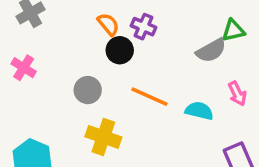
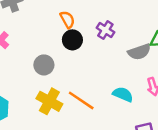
purple cross: (143, 27) -> (105, 30), moved
orange line: (149, 97) -> (81, 100), moved

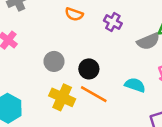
orange semicircle: (67, 19) -> (74, 14), turned 144
black circle: (72, 40) -> (89, 69), moved

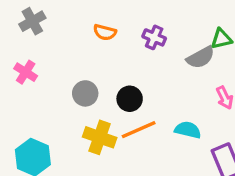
cyan semicircle: (135, 85) -> (188, 130), moved
orange line: (94, 94) -> (139, 130), turned -48

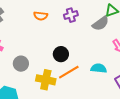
purple cross: (154, 37) -> (71, 15), turned -32
gray circle: (85, 93) -> (21, 64), moved

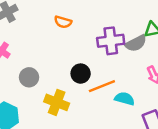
purple cross: (71, 15) -> (111, 41), moved, size x1.5
orange line: (69, 72) -> (102, 86), moved

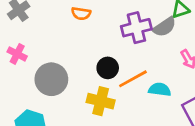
gray circle: (29, 77) -> (51, 79), size x1.5
yellow cross: (57, 102) -> (101, 101), moved

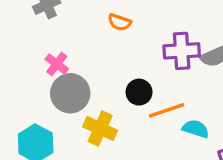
pink cross: (17, 54) -> (57, 64), moved
yellow cross: (101, 101) -> (100, 128), moved

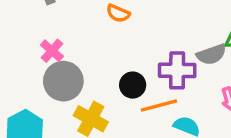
purple cross: (182, 51) -> (177, 70), moved

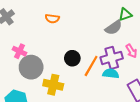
purple cross: (177, 70) -> (112, 58), moved
orange line: (159, 105) -> (91, 66), turned -30

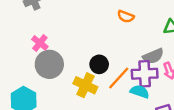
orange semicircle: (52, 19) -> (126, 16), moved
gray semicircle: (114, 28) -> (153, 56), moved
yellow cross: (53, 85) -> (85, 85), moved

